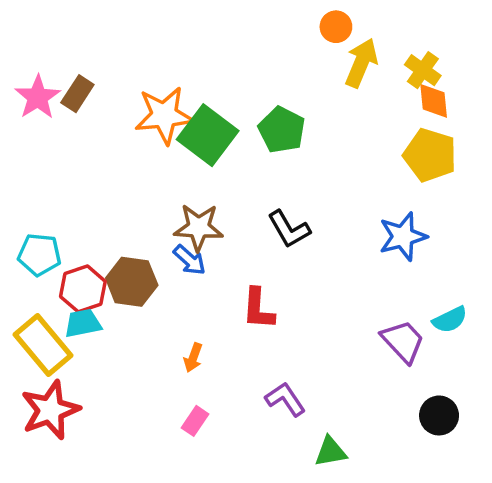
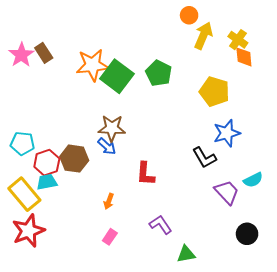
brown rectangle: (77, 94) -> (44, 53), turned -66
yellow pentagon: (430, 155) -> (215, 91), moved
black L-shape: (289, 229) -> (204, 158), moved

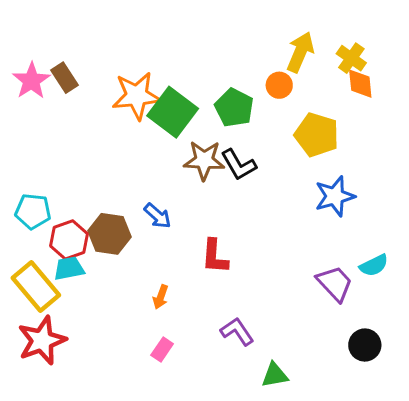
orange circle: (189, 15) -> (279, 85), moved
brown star: (112, 128) -> (204, 160), moved
black L-shape: (204, 158) -> (239, 165), moved

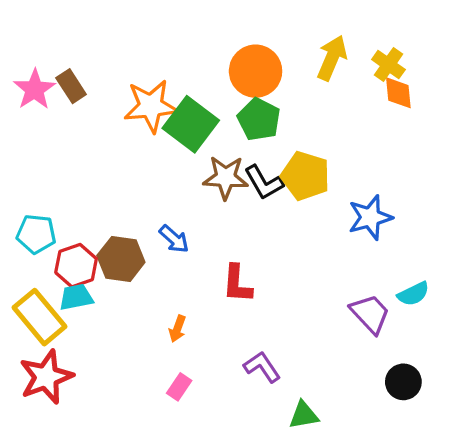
orange circle: (279, 85) -> (256, 71), moved, size x1.8
yellow pentagon: (317, 135) -> (305, 176), moved

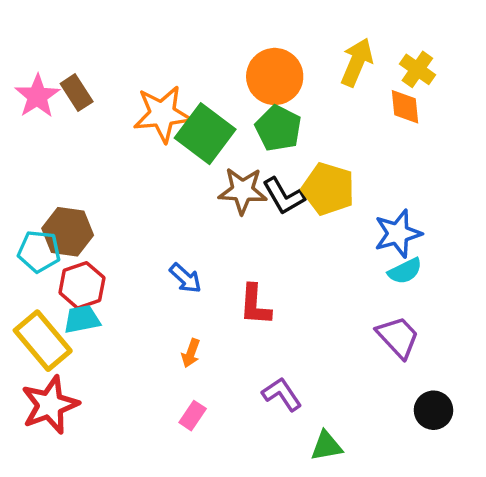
orange diamond: (398, 93) -> (405, 107), moved
blue arrow: (174, 239) -> (185, 278), moved
brown hexagon: (121, 259) -> (68, 232), moved
cyan semicircle: (413, 294) -> (405, 271), moved

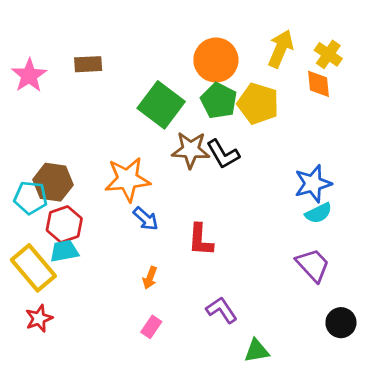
brown rectangle: (77, 93) -> (88, 64), moved, turned -60
orange star: (162, 114) -> (127, 179), moved
yellow pentagon: (328, 189) -> (258, 104), moved
red star: (50, 405) -> (39, 318), size x0.6

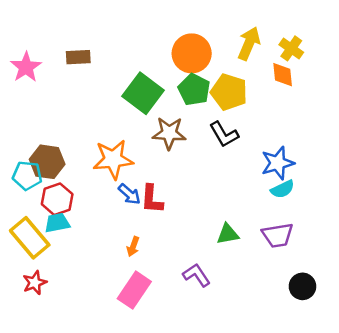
black L-shape: (223, 154) -> (224, 134), moved
red L-shape: (200, 240) -> (152, 199), moved
purple trapezoid: (313, 265) -> (278, 235), turned 124
pink rectangle: (151, 327) -> (134, 290), size x1.8
green triangle: (257, 351) -> (228, 234), moved

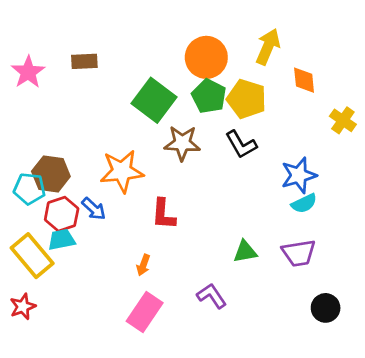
yellow cross: (291, 48) -> (343, 120), moved
blue arrow: (129, 194) -> (94, 209), moved
red star: (35, 283) -> (23, 307), moved

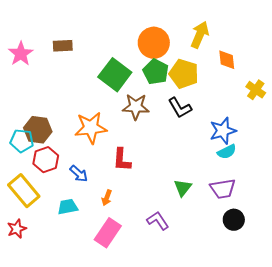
blue arrow: (94, 209) -> (79, 174), moved
cyan trapezoid: (62, 240) -> (68, 207), moved
green triangle: (245, 252) -> (183, 188), turned -42
black circle: (326, 308) -> (234, 220), moved

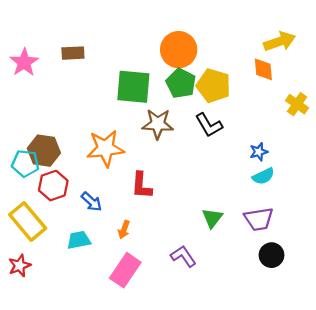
yellow arrow: (200, 35) -> (280, 41), moved, turned 48
green square: (115, 75) -> (133, 87), turned -32
blue star: (223, 131) -> (259, 152), size x0.6

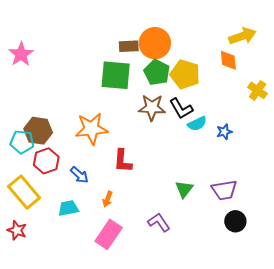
brown rectangle: (73, 53) -> (129, 46), moved
brown star: (158, 124) -> (152, 108), moved
cyan semicircle: (263, 176) -> (197, 124), moved
red star: (20, 266) -> (17, 230), turned -30

